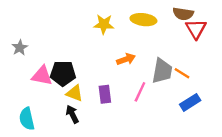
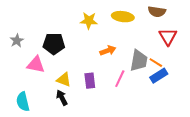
red triangle: (196, 29) -> (168, 37), moved
black pentagon: (63, 73) -> (54, 44), moved
blue rectangle: (190, 102) -> (159, 76), moved

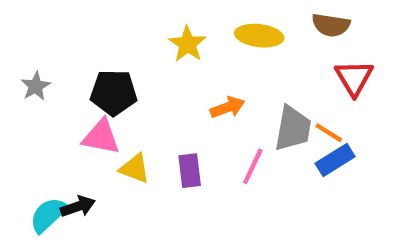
yellow star: (89, 21) -> (187, 44), turned 30
pink triangle: (36, 65) -> (101, 137), moved
black arrow: (62, 98) -> (78, 206), moved, turned 98
cyan semicircle: (23, 102) -> (48, 215), turned 60

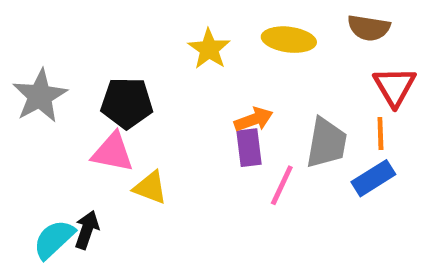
gray star: (36, 86) -> (40, 96), size x1.6
orange line: (329, 133) -> (380, 134), moved, turned 56
purple rectangle: (190, 171) -> (249, 148), moved
black arrow: (78, 206) -> (87, 230), turned -52

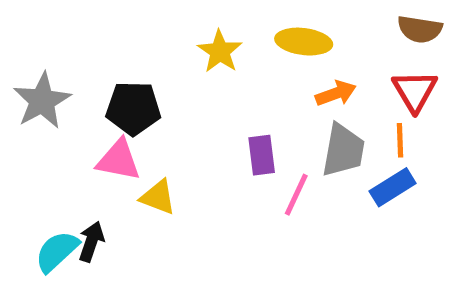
brown semicircle: (369, 28) -> (420, 29), moved
orange arrow: (254, 119) -> (336, 93), moved

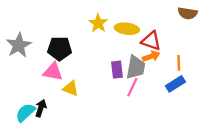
yellow ellipse: (304, 42) -> (127, 29), moved
red triangle: (415, 91) -> (151, 41), moved, turned -40
orange arrow: (336, 93) -> (151, 56), moved
gray trapezoid: (343, 150) -> (136, 67), moved

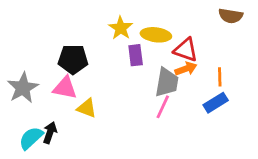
gray star: (19, 45) -> (23, 88), moved
purple rectangle: (117, 70) -> (136, 55), moved

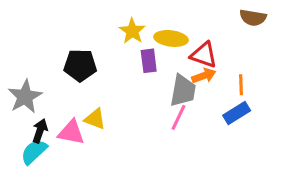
pink triangle: (65, 88) -> (71, 132), moved
black arrow: (50, 133) -> (40, 131), moved

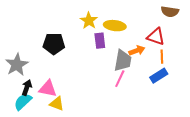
red triangle: (204, 55) -> (156, 37), moved
yellow triangle: (95, 119) -> (57, 104), moved

